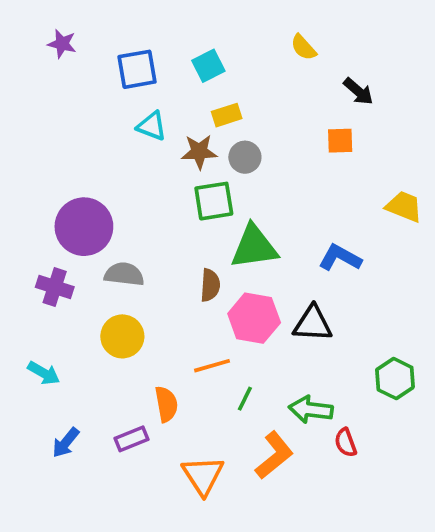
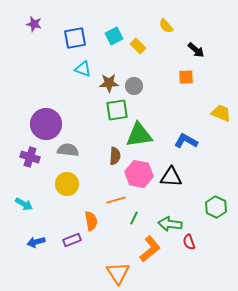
yellow rectangle: (227, 115) -> (138, 46), moved, turned 63
blue arrow: (66, 443) -> (36, 242), turned 36
orange triangle: (203, 475) -> (118, 273), moved

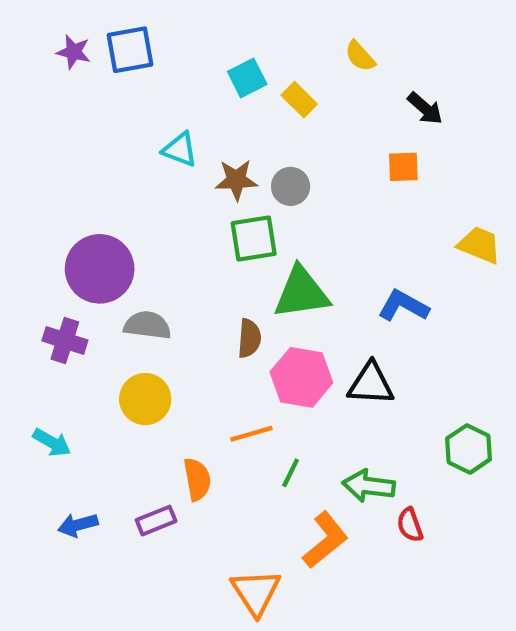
blue square: (75, 38) -> (130, 50), moved

